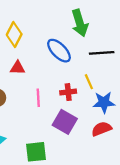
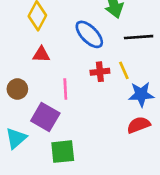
red cross: (68, 92) -> (100, 72), moved
purple square: (65, 122) -> (45, 117), moved

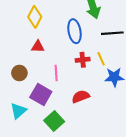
blue ellipse: (89, 34) -> (75, 31), turned 35
red semicircle: (139, 125) -> (81, 96), moved
green square: (63, 152) -> (54, 121), turned -36

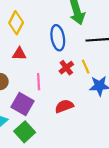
red cross: (83, 60) -> (66, 68), turned -32
green square: (54, 121) -> (25, 132), moved

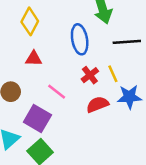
pink line: (39, 82) -> (57, 92), turned -49
red semicircle: (64, 106) -> (97, 104), moved

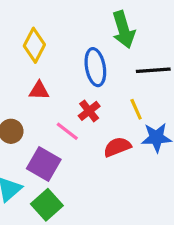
red cross: (90, 75) -> (89, 111), moved

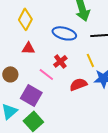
blue ellipse: (95, 67) -> (64, 33), turned -65

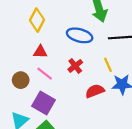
pink line: (46, 74) -> (45, 74), moved

